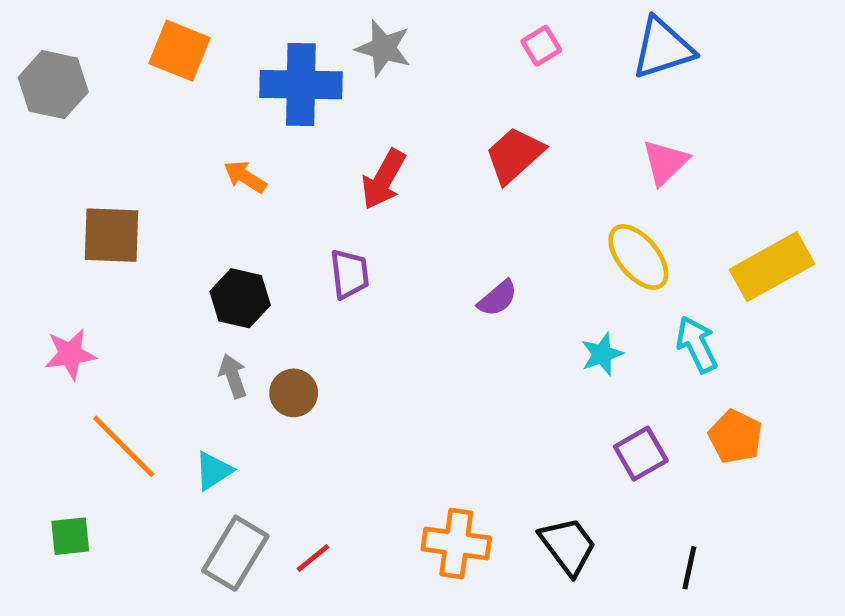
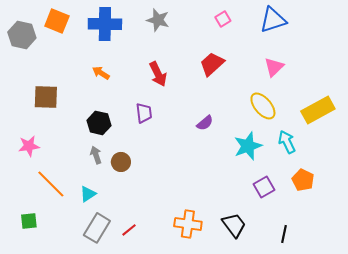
orange square: (180, 51) -> (57, 21), moved
blue cross: (301, 85) -> (105, 24), moved
red arrow: (383, 179) -> (158, 74), turned -55
cyan star: (602, 354) -> (248, 146), size x1.6

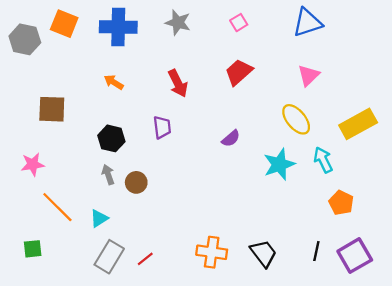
pink square: (223, 19) -> (239, 23), moved
purple square: (264, 187) -> (355, 256), moved, size x1.4
black line: (284, 234) -> (316, 251), moved

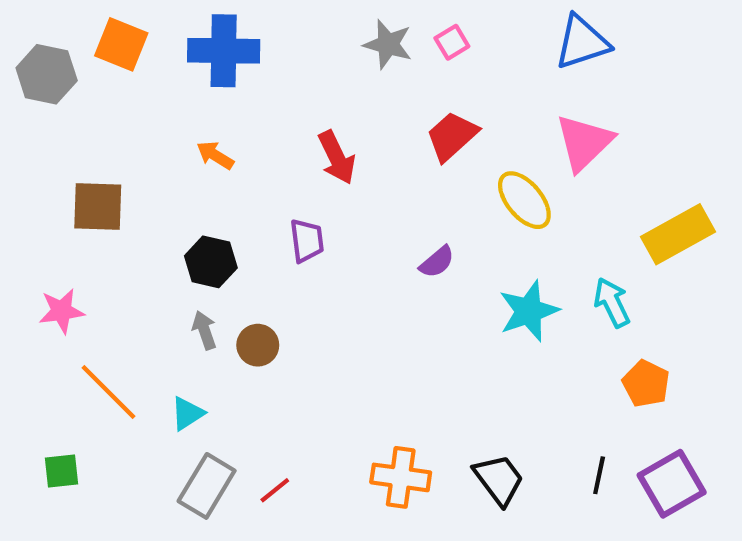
gray star: (178, 23) -> (388, 44), moved
pink triangle: (308, 75) -> (584, 142), size x1.4
yellow ellipse: (296, 119) -> (524, 200), moved

